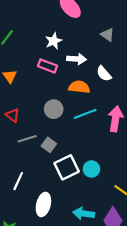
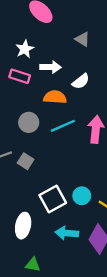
white semicircle: (104, 74) -> (81, 81), turned -84
white square: (67, 167) -> (53, 199), moved
cyan circle: (91, 169) -> (82, 196), moved

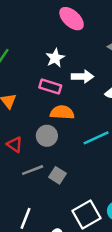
orange semicircle: (55, 97) -> (62, 112), moved
gray circle: (29, 122) -> (47, 136), moved

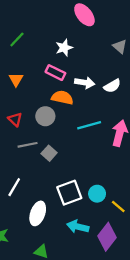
white arrow: (82, 77) -> (85, 83), moved

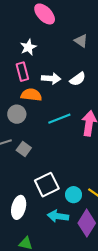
pink rectangle: (55, 73) -> (22, 72), turned 54
cyan circle: (97, 194) -> (74, 195), moved

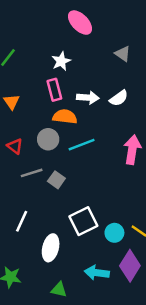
cyan line: (59, 119) -> (82, 145), moved
cyan arrow: (58, 216) -> (97, 273), moved

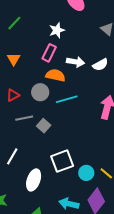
pink rectangle: (54, 90) -> (49, 53), turned 36
red triangle: (15, 146) -> (13, 95), turned 48

